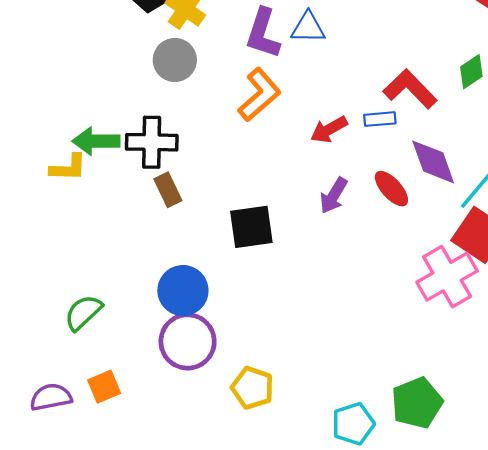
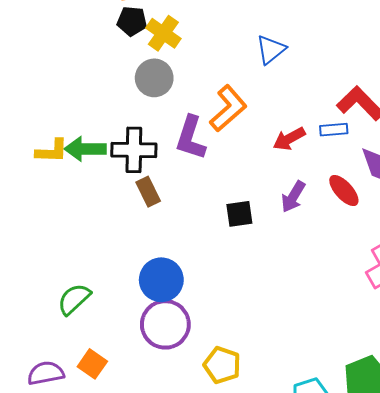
blue triangle: (308, 28) -> (271, 50), turned -40
purple L-shape: (263, 33) -> (191, 138), moved
yellow L-shape: (68, 168) -> (52, 151), moved
black square: (251, 227) -> (239, 214), moved, size x0.7
orange square: (104, 387) -> (92, 364), turned -32

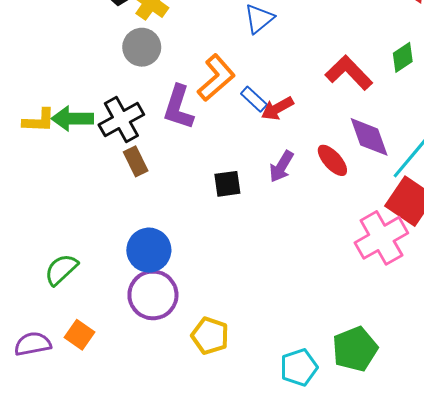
blue rectangle: (334, 130) -> (254, 99), moved, turned 48
black cross: (134, 150) -> (121, 120), turned -30

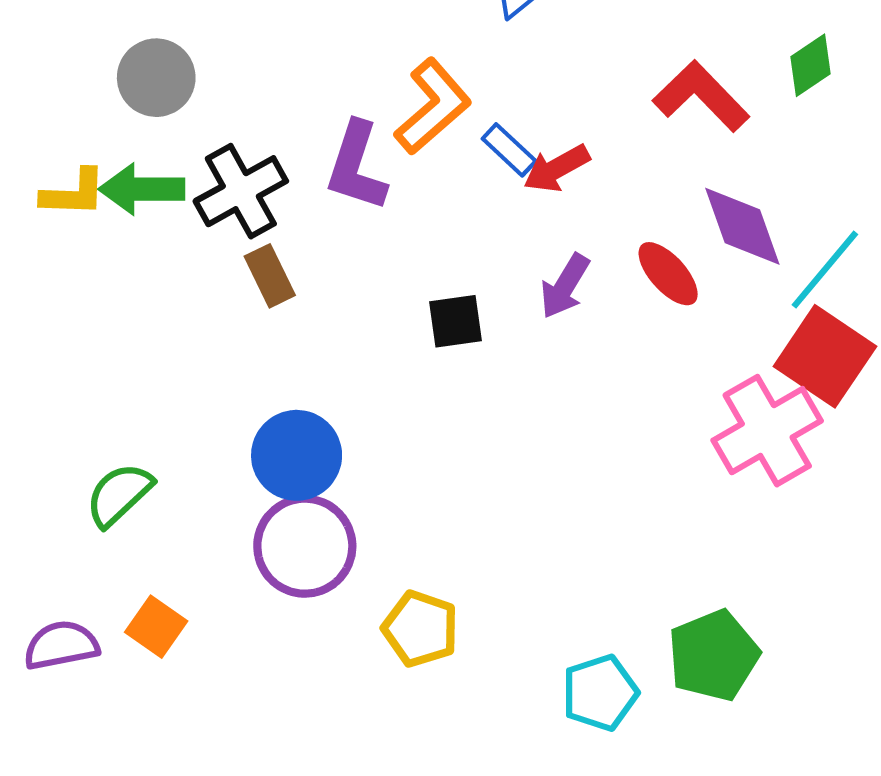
gray circle: (142, 47) -> (156, 78), moved

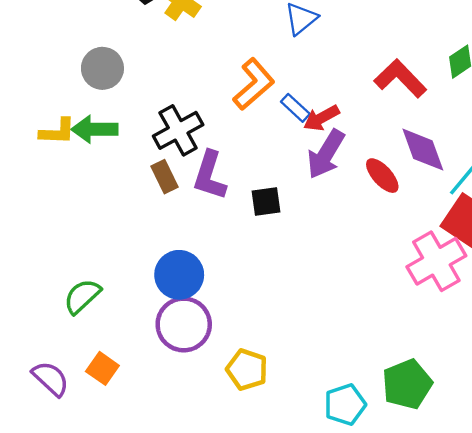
purple L-shape: (356, 166) -> (210, 176), moved
black cross: (241, 191) -> (178, 130), moved
purple arrow: (565, 286) -> (326, 154), moved, size x1.4
purple semicircle: (61, 645) -> (51, 379), turned 54

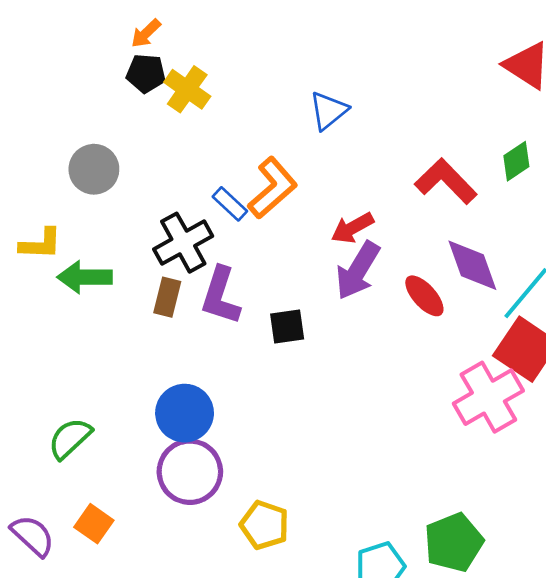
blue rectangle: (295, 108) -> (230, 204), moved
green arrow: (95, 129) -> (85, 277), moved
brown rectangle: (165, 177) -> (167, 297), turned 40

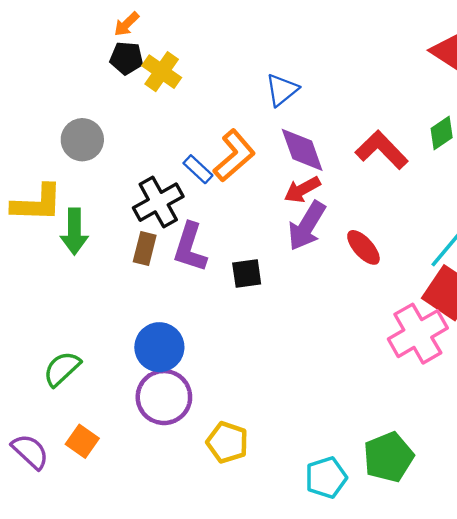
yellow L-shape: (41, 244) -> (37, 203), size x1.4
purple diamond: (472, 265) -> (302, 150), moved
green arrow: (85, 277) -> (74, 232), turned -90

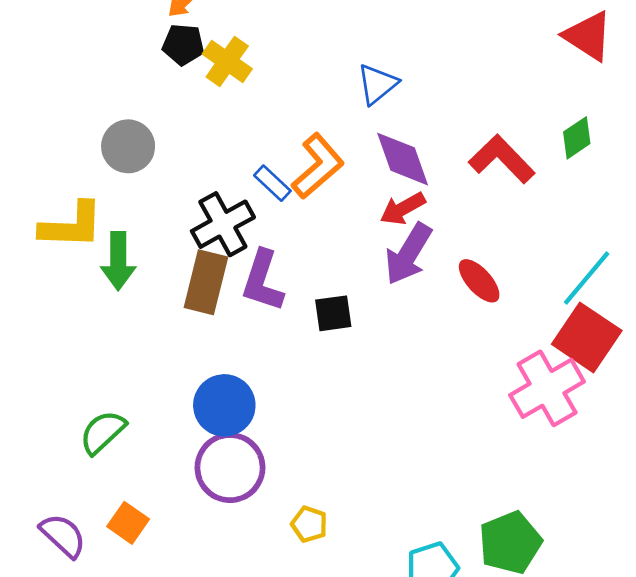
brown rectangle: (145, 249) -> (206, 282), size x1.5
yellow pentagon: (227, 442) -> (309, 524), size x0.7

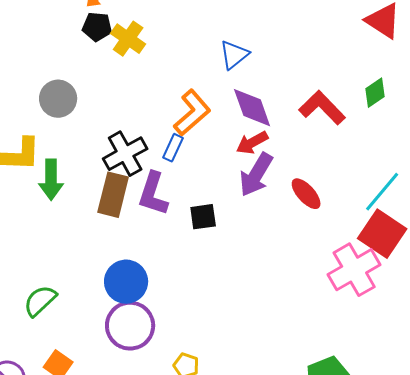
blue rectangle: (272, 183) -> (173, 148), moved, turned 72

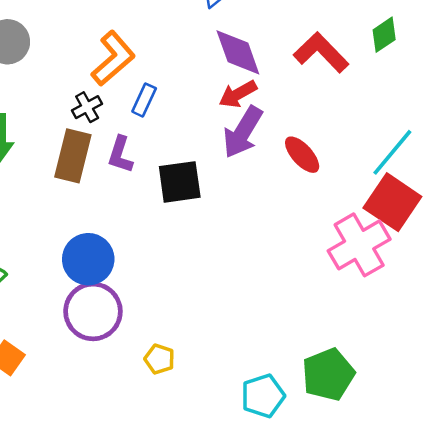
orange L-shape: (192, 113) -> (113, 58), moved
black cross: (125, 154) -> (87, 107), size x0.6
purple L-shape: (153, 194) -> (120, 155), size x0.7
black square: (203, 217) -> (180, 182), size x1.4

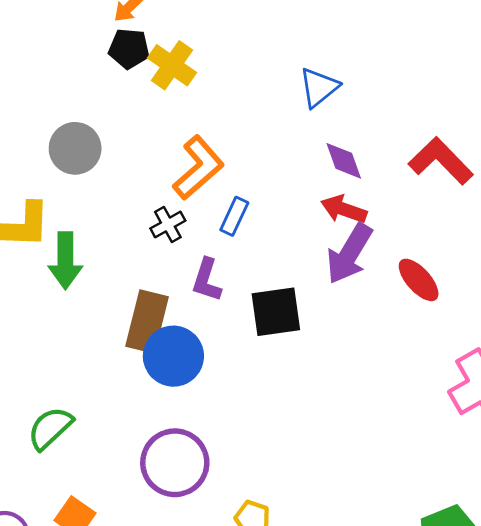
purple diamond: (238, 52) -> (344, 161), size x0.7
red arrow: (238, 94) -> (344, 209), turned 48
brown rectangle: (73, 156) -> (147, 321), moved
blue circle: (88, 259) -> (173, 356), moved

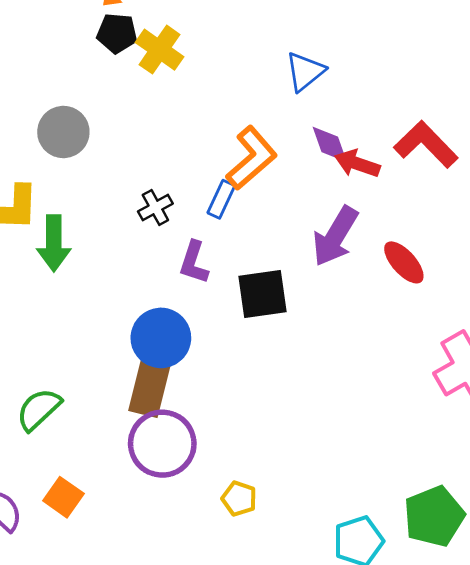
orange L-shape: (198, 168) -> (251, 158), moved
red arrow: (344, 209) -> (357, 164), moved
brown rectangle: (147, 321) -> (150, 386), moved

